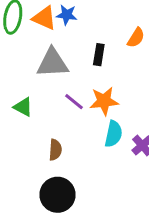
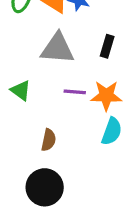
purple line: (74, 102) -> (75, 92), turned -42

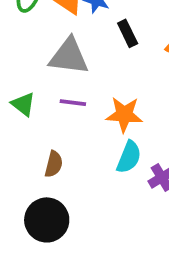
black rectangle: (107, 46) -> (128, 33), moved, turned -45
purple line: (75, 92) -> (73, 103), moved

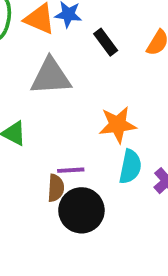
purple line: (73, 103) -> (71, 170), moved
black circle: (47, 220) -> (81, 210), moved

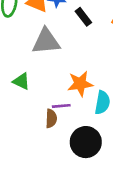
orange star: (118, 125) -> (80, 84), moved
black circle: (81, 210) -> (86, 142), moved

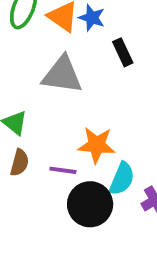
brown semicircle: (51, 118) -> (20, 163), moved
black circle: (86, 142) -> (90, 204), moved

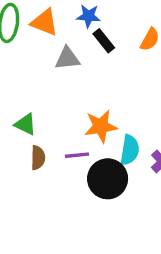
blue star: (92, 18) -> (88, 16), moved
gray triangle: (62, 75) -> (67, 58), moved, size x0.7

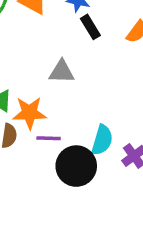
gray triangle: (67, 58) -> (62, 72), moved
orange star: (101, 126) -> (30, 113), moved

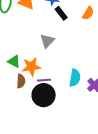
gray triangle: (62, 72) -> (47, 41), turned -42
black circle: (76, 166) -> (44, 95), moved

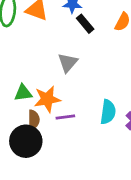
green triangle: (14, 61) -> (23, 93), turned -32
black circle: (44, 95) -> (26, 141), moved

